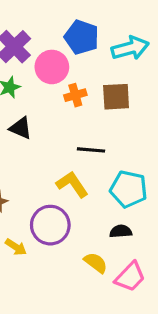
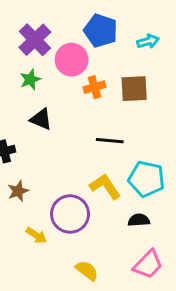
cyan arrow: (130, 48) -> (148, 41), size x0.6
yellow L-shape: (72, 184) -> (105, 186), moved
yellow semicircle: (96, 263) -> (87, 271), moved

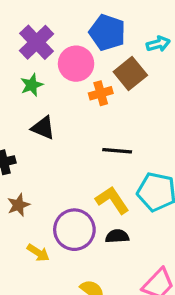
brown square: (134, 89) -> (130, 73), moved, turned -36
black semicircle: (139, 220) -> (117, 236), moved

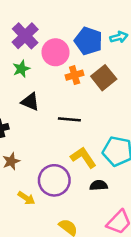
blue pentagon: (107, 32) -> (88, 41), moved
brown square: (130, 73) -> (104, 78), moved
black line: (117, 151) -> (69, 119), moved
black semicircle: (117, 236) -> (99, 185), moved

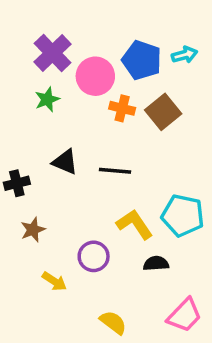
orange cross: (75, 75) -> (122, 108), turned 30
black triangle: (30, 102) -> (65, 162), moved
purple circle: (54, 180) -> (94, 256), size x0.7

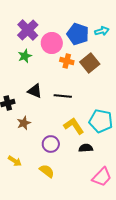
brown star: (33, 230) -> (24, 123), moved
yellow arrow: (54, 281) -> (15, 161), moved
yellow semicircle: (113, 322) -> (47, 171), moved

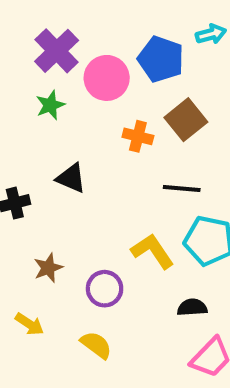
cyan arrow: (102, 31) -> (211, 34), moved
orange cross: (67, 61) -> (138, 136), moved
black line: (63, 96) -> (182, 189), moved
brown star: (24, 123) -> (48, 268), moved
black semicircle: (86, 148) -> (192, 307), moved

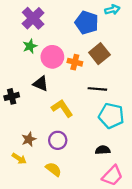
pink circle: (107, 78) -> (52, 57), moved
yellow L-shape: (153, 251) -> (62, 108), moved
brown star: (48, 268) -> (29, 139), moved

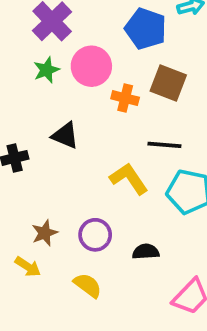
brown square: (99, 54) -> (168, 83), turned -30
pink circle: (52, 57) -> (91, 66), moved
yellow L-shape: (62, 108) -> (129, 179), moved
black semicircle: (103, 150) -> (146, 252), moved

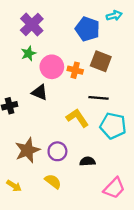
pink circle: (91, 66) -> (52, 67), moved
brown star: (45, 233) -> (27, 150), size x1.6
yellow arrow: (28, 267) -> (14, 186), moved

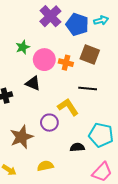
cyan arrow: (114, 16) -> (101, 20), moved
purple cross: (32, 25) -> (50, 16), moved
cyan pentagon: (113, 126) -> (101, 135), moved
purple circle: (57, 151) -> (49, 123), moved
yellow semicircle: (53, 181) -> (45, 166), turned -49

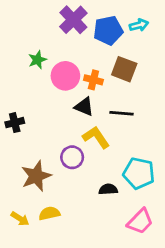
blue pentagon: (77, 24) -> (108, 30), turned -30
black triangle: (33, 83) -> (84, 107), moved
yellow semicircle: (45, 166) -> (49, 213), moved

